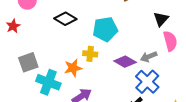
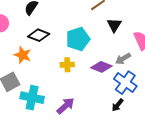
black triangle: (161, 19) -> (114, 25), moved
orange star: (73, 68) -> (23, 55), moved, turned -30

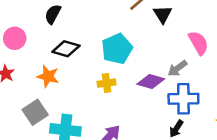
black triangle: (114, 25) -> (163, 14), moved
blue cross: (125, 83) -> (183, 99), turned -30

